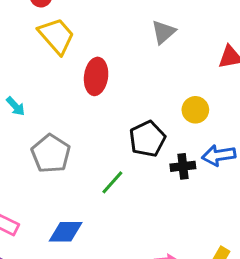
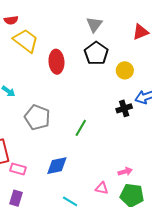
black pentagon: (147, 139) -> (96, 53), moved

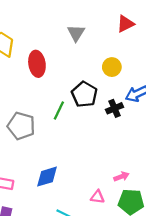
gray triangle: (94, 24) -> (76, 33), moved
black pentagon: (96, 53) -> (84, 94), moved
green line: (81, 128) -> (59, 111), moved

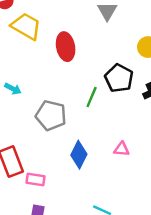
blue diamond: (47, 177) -> (79, 155), moved, turned -45
pink triangle: (98, 197) -> (122, 149), moved

